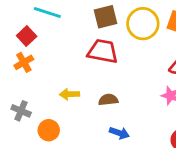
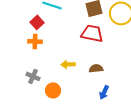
orange cross: (24, 62) -> (35, 41), turned 32
blue arrow: (119, 133) -> (104, 92), turned 96

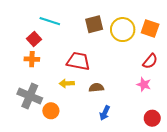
red trapezoid: (92, 33) -> (78, 61), moved
gray cross: (33, 76) -> (30, 96), size x1.6

